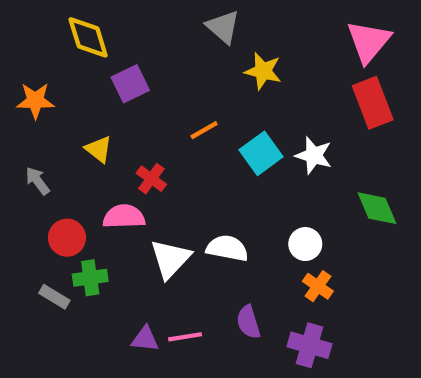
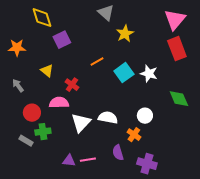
yellow star: (263, 71) -> (125, 34), turned 30
orange cross: (318, 286) -> (134, 135), moved

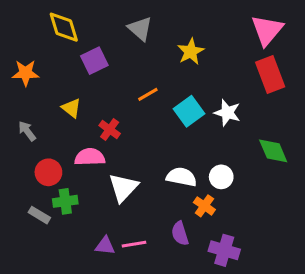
gray triangle: (106, 13) -> (140, 29), moved
white semicircle: (108, 118) -> (181, 177), moved

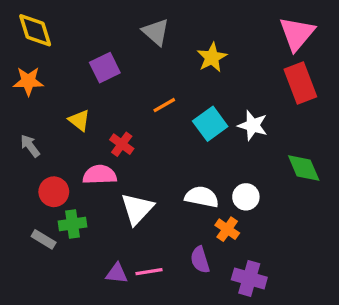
yellow diamond: (64, 27) -> (35, 30), moved

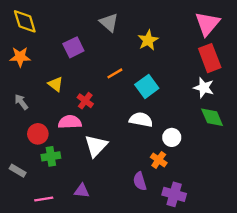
white star: (253, 125) -> (204, 88), moved
white semicircle: (202, 197) -> (141, 120), moved
gray rectangle: (44, 239) -> (18, 171), moved
pink line: (149, 272) -> (44, 199), moved

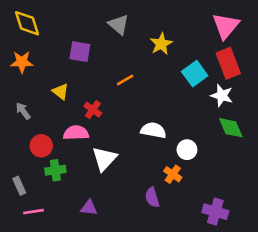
purple square: (73, 47) -> (80, 52), turned 36
cyan square: (147, 86) -> (195, 74), moved
gray rectangle: (18, 171) -> (19, 186), turned 35
purple cross: (174, 194) -> (215, 212), moved
pink line: (44, 199) -> (33, 212), moved

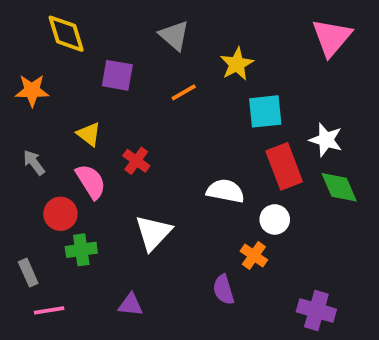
yellow diamond: (27, 23) -> (66, 34), moved
red rectangle: (228, 63) -> (284, 166), moved
cyan square: (195, 74) -> (265, 111), moved, turned 30
orange line: (125, 80) -> (184, 92), moved
pink semicircle: (76, 133) -> (91, 182), moved, turned 60

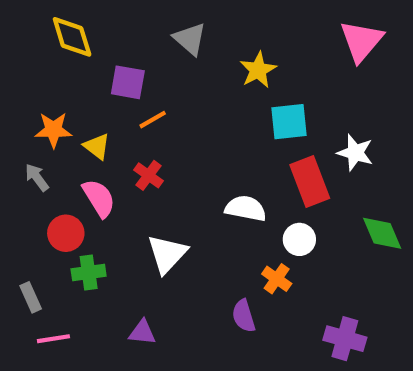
orange star: (32, 91) -> (53, 130), moved
orange line: (184, 92) -> (153, 120), moved
green diamond: (339, 187) -> (382, 233), moved

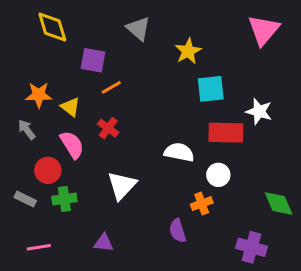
red rectangle: (310, 182) -> (226, 133), turned -68
green diamond: (382, 233) -> (279, 204), moved
orange cross: (277, 279) -> (202, 204), turned 35
gray rectangle: (31, 297) -> (25, 199), moved, turned -40

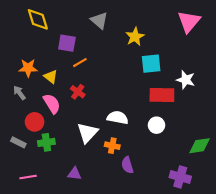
white semicircle: (179, 152) -> (118, 118), moved
orange cross: (202, 204) -> (112, 146), moved, turned 32
green diamond: (279, 204) -> (200, 146), turned -75

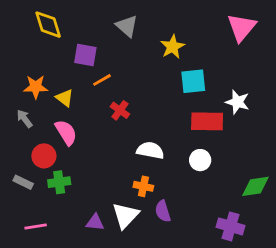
red cross: (78, 92) -> (120, 110), moved
white triangle: (87, 133) -> (125, 215), moved

